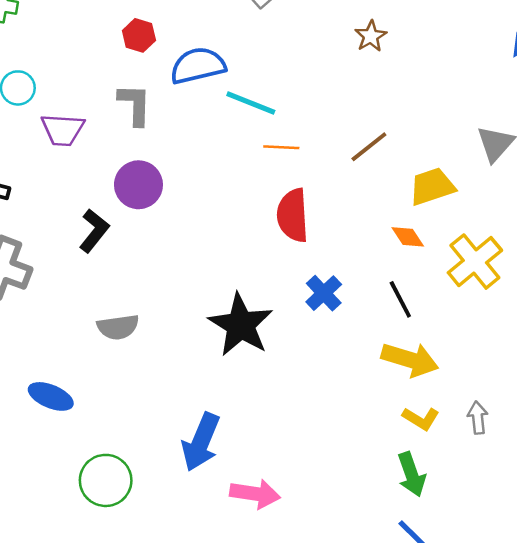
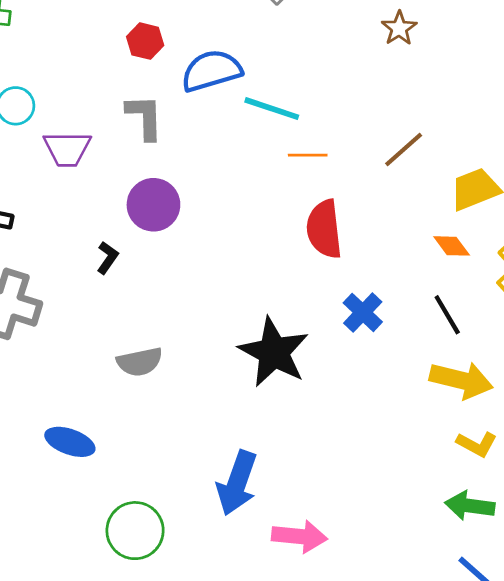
black L-shape: (94, 231) -> (108, 258), size x0.7
green arrow: (412, 474) -> (470, 506), turned 120

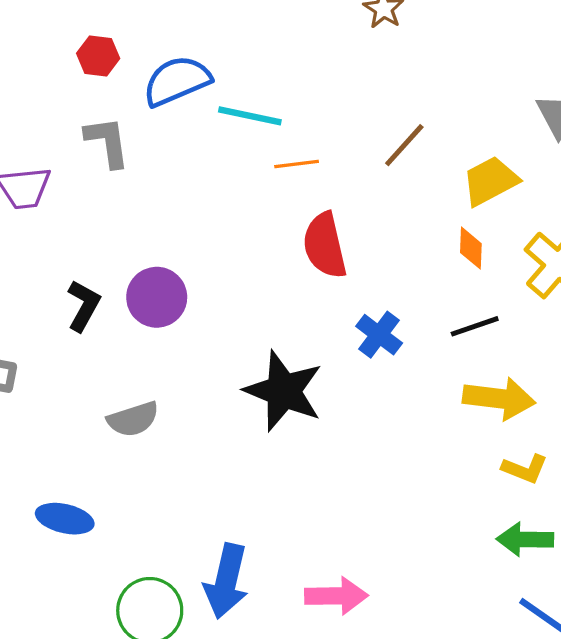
purple circle: (153, 205) -> (157, 297), moved
orange diamond: (452, 246) -> (471, 248), turned 45
black L-shape: (108, 258) -> (84, 306), size x1.4
black line: (447, 315) -> (475, 326), turned -72
blue arrow: (237, 483) -> (226, 581), moved

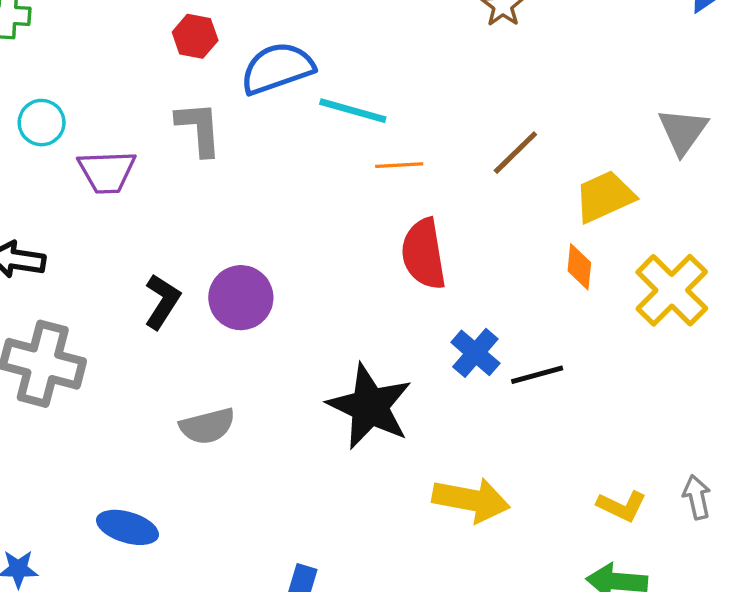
black line: (475, 326) -> (537, 375), moved
yellow arrow: (499, 398) -> (471, 500), moved

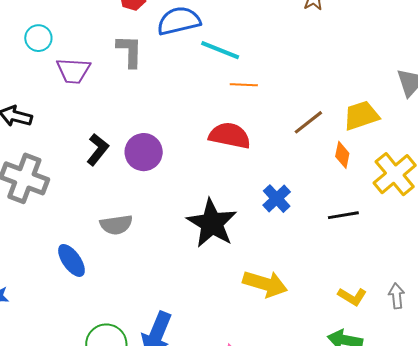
brown line: (515, 153) -> (308, 122), moved
red semicircle: (424, 254) -> (230, 136), moved, turned 105
black line: (537, 375) -> (343, 215), moved
blue ellipse: (127, 527) -> (71, 260), moved, turned 32

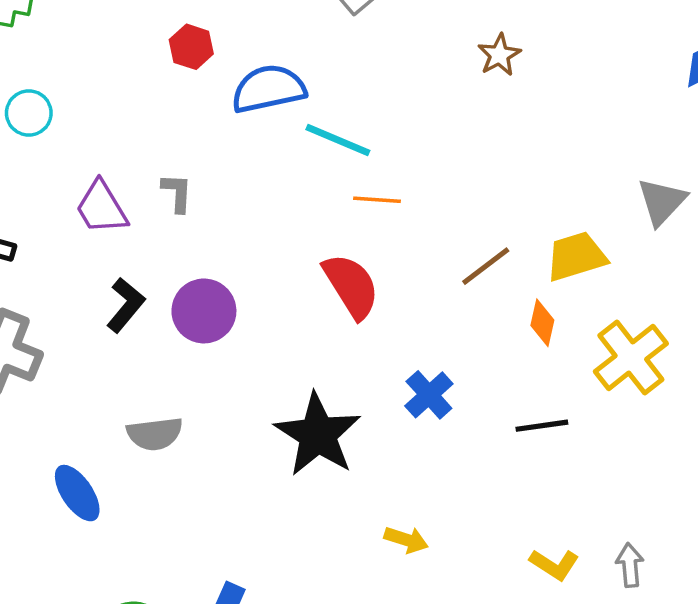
gray L-shape: (130, 51) -> (177, 193), moved, size x0.7
purple trapezoid: (73, 71) -> (101, 208), moved, turned 54
red semicircle: (230, 136) -> (351, 286), turned 45
yellow arrow: (265, 284) -> (406, 540), size x0.6

